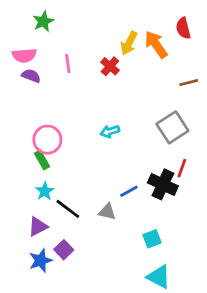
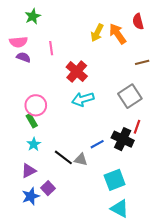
red cross: (110, 66) -> (77, 72), moved, size x1.5
cyan arrow: (110, 131) -> (83, 99), size x1.5
black line: (68, 209) -> (63, 157), moved
cyan square: (152, 239) -> (115, 180), size x1.5

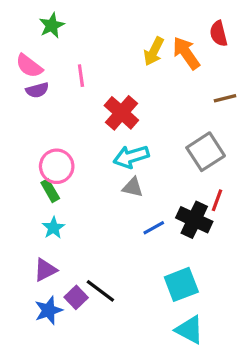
pink semicircle: (18, 42) -> (29, 66), turned 42
purple semicircle: (24, 57) -> (37, 90), turned 144
black line: (63, 157) -> (100, 291), moved
gray triangle: (81, 160) -> (133, 187), moved

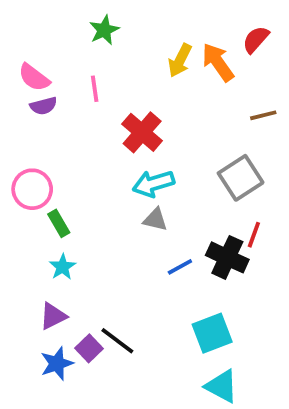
green star: (52, 25) -> (104, 30), moved
red semicircle: (219, 34) -> (256, 40), turned 55
pink circle: (57, 166) -> (32, 189), moved

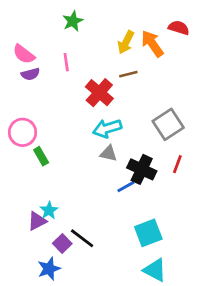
red semicircle: (256, 40) -> (179, 28), turned 66
brown line: (263, 115) -> (128, 74), moved
black cross: (227, 257) -> (142, 169), moved
cyan star: (62, 267) -> (49, 210), moved
blue star: (57, 364) -> (49, 269), moved

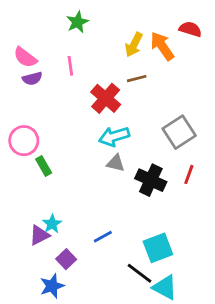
blue line: (126, 187) -> (103, 237), moved
black line: (82, 238) -> (140, 273), moved

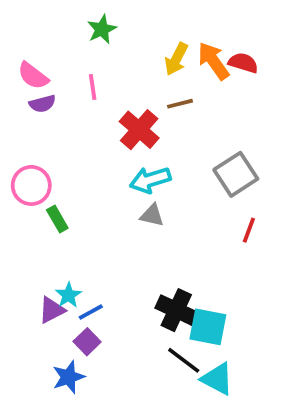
red semicircle: (190, 29) -> (243, 63), moved
black cross: (151, 180) -> (176, 310), moved
blue line: (103, 237) -> (91, 312), moved
cyan square: (158, 248) -> (208, 327), turned 32

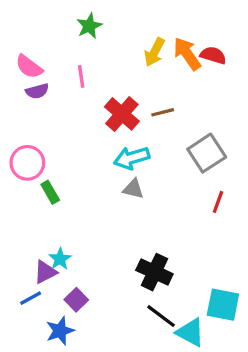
brown line: (180, 104) -> (163, 112), moved
blue line: (91, 312) -> (31, 298), moved
cyan square: (208, 327) -> (223, 305), moved

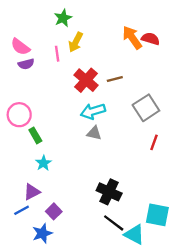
yellow arrow: (154, 52) -> (76, 42), moved
cyan star: (60, 259) -> (43, 163), moved

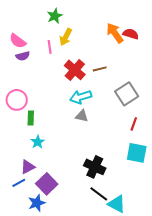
green rectangle: (35, 135) -> (31, 118), turned 32
purple square: (54, 211) -> (47, 184), size x1.5
cyan square: (157, 215) -> (137, 153), moved

